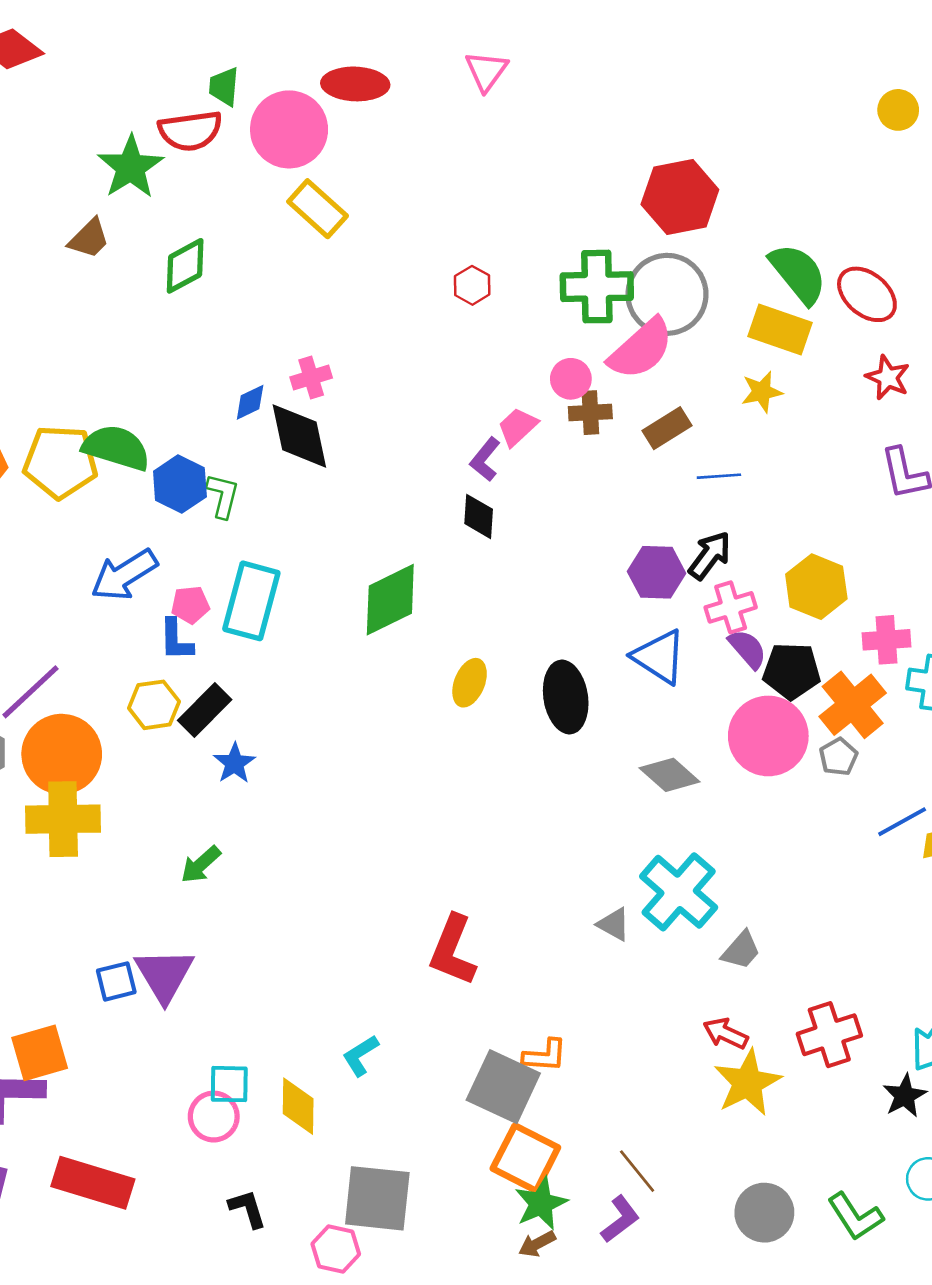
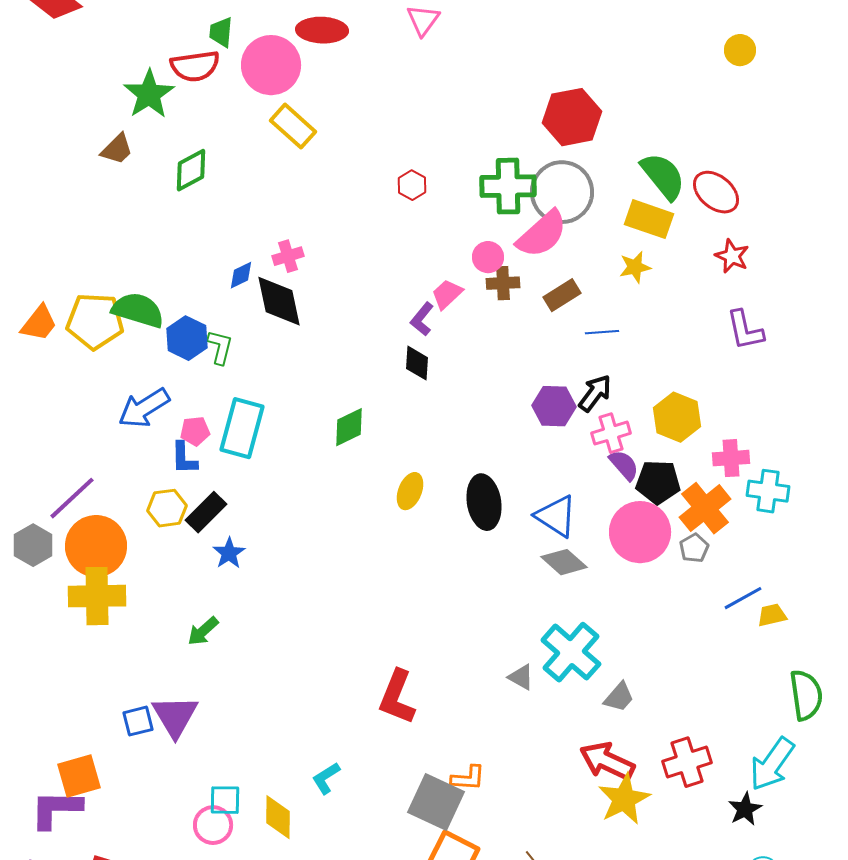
green diamond: (390, 600) -> (349, 427), size x0.7
blue triangle: (659, 657) -> (556, 516), moved
red arrow: (725, 1033) -> (607, 761), size x1.6

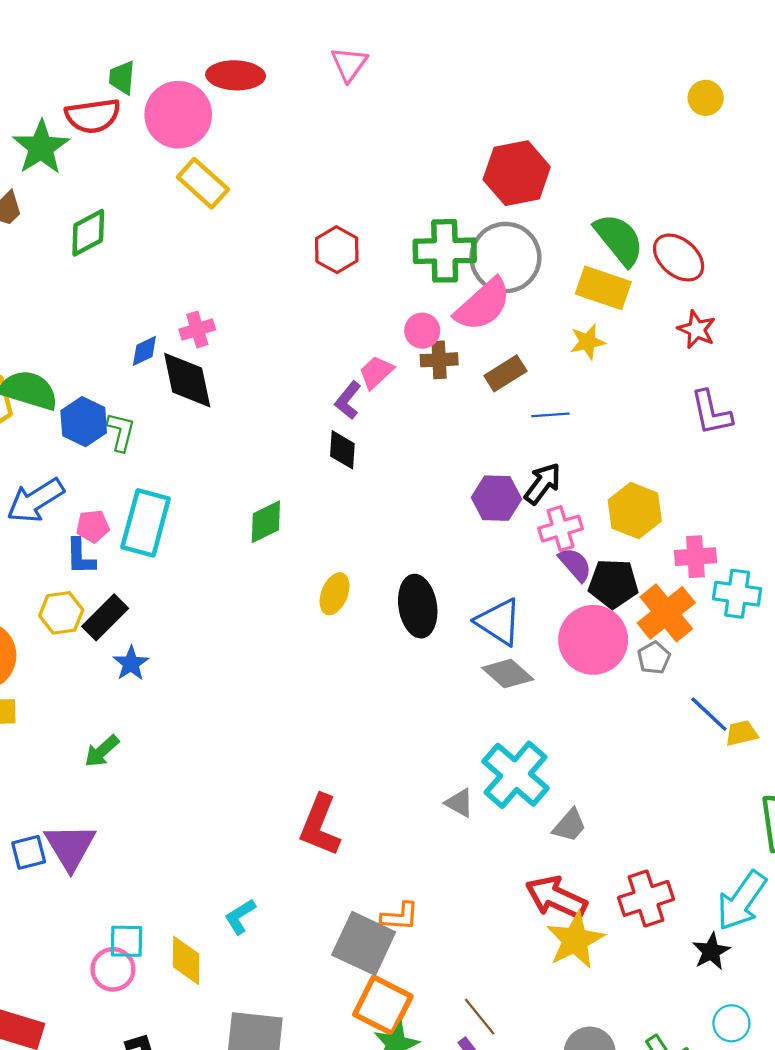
red hexagon: (412, 185) -> (337, 250), size x1.4
blue line: (743, 598) -> (709, 714), turned 72

